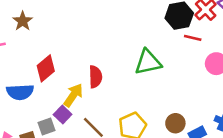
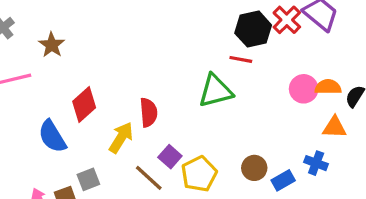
red line: (193, 38) -> (241, 59), moved
blue semicircle: (20, 92) -> (52, 136), turned 64
purple square: (63, 115) -> (170, 157), moved

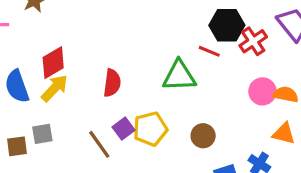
red cross: (287, 20) -> (253, 41), moved
yellow arrow: (121, 138) -> (55, 88), moved
brown circle: (254, 168) -> (203, 136), moved
yellow pentagon: (199, 174) -> (150, 129), moved

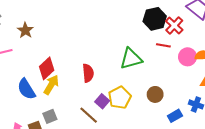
red line: (209, 51) -> (163, 45), moved

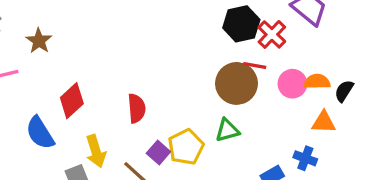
green triangle: (131, 59) -> (227, 130), moved, size x0.7
yellow arrow: (51, 85) -> (96, 151), moved, turned 132
brown circle: (155, 94) -> (236, 83), moved, size x1.6

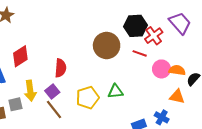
brown circle: (236, 83) -> (107, 45), moved
purple square: (158, 153) -> (52, 92), moved

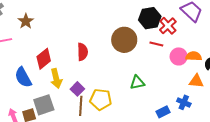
red semicircle: (61, 68) -> (83, 52), moved
yellow arrow: (30, 91) -> (56, 78), moved
yellow pentagon: (88, 98) -> (101, 99), moved, turned 30
gray square: (15, 104) -> (44, 105), size x1.5
brown line: (54, 110) -> (81, 106), turned 48

